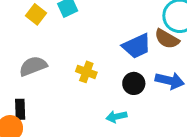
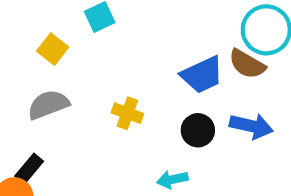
yellow square: (36, 14) -> (53, 49), moved
black rectangle: (20, 109) -> (29, 169), turned 42

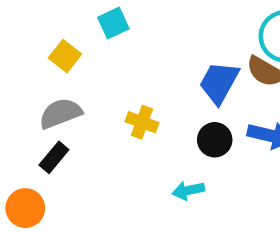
blue trapezoid: (202, 75) -> (219, 83), turned 144
black rectangle: (29, 169) -> (54, 157), moved

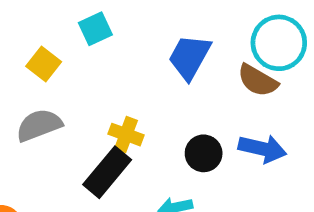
blue trapezoid: (219, 83) -> (189, 57), moved
black rectangle: (54, 157) -> (107, 172), moved, size x1.5

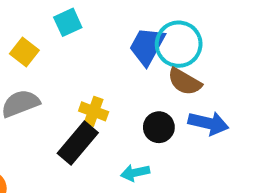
cyan circle: (279, 43) -> (179, 44), moved
brown semicircle: (258, 80) -> (185, 82), moved

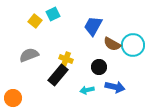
cyan circle: (179, 44) -> (133, 45), moved
yellow square: (24, 52) -> (35, 21), moved
blue arrow: (208, 123) -> (115, 87), moved

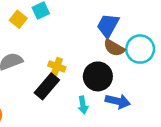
blue trapezoid: (93, 26) -> (108, 25), moved
black circle: (99, 67) -> (98, 76), size x1.5
cyan arrow: (87, 90) -> (83, 105), turned -88

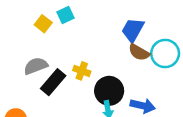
black circle: (98, 76) -> (109, 91), moved
black rectangle: (47, 86) -> (53, 82), moved

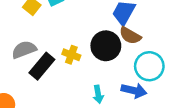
cyan circle: (165, 53) -> (149, 66), moved
black circle: (109, 91) -> (106, 46), moved

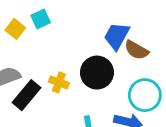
brown semicircle: (130, 36) -> (136, 50), moved

